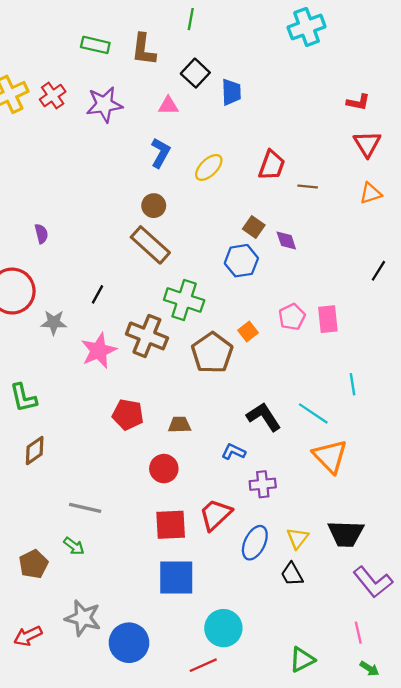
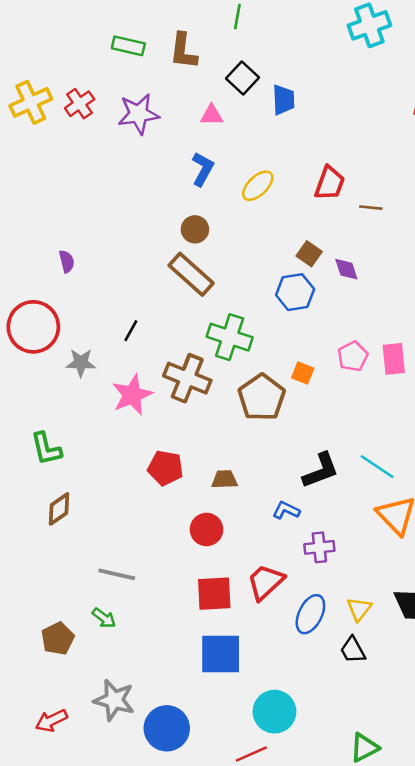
orange square: (248, 331) -> (303, 373), turned -30
black L-shape: (264, 417) -> (321, 470), turned 102

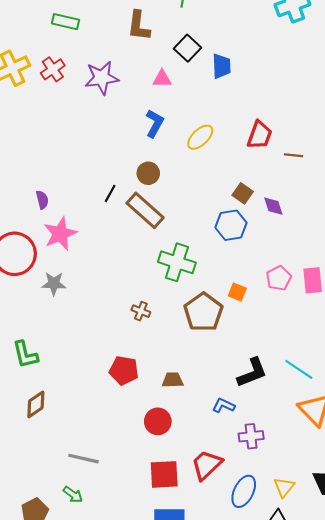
green rectangle: (128, 46) -> (66, 22), moved
black line: (131, 331) -> (110, 193), moved
brown cross: (187, 378) -> (141, 311), moved, size x0.5
pink star: (132, 395) -> (60, 234), moved

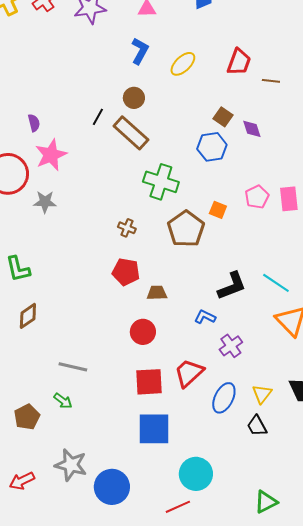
red pentagon: (124, 370) -> (126, 272), moved
purple cross: (251, 436) -> (231, 346), turned -30

